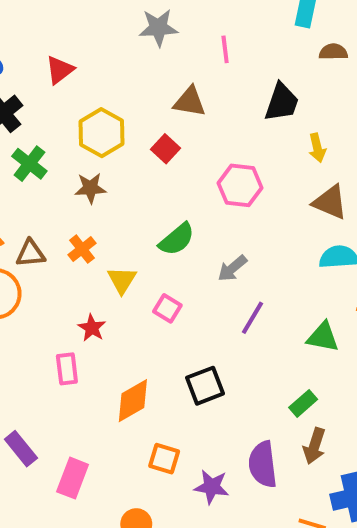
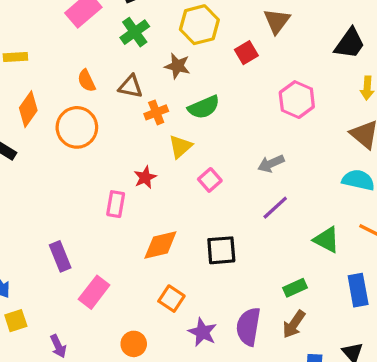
brown triangle: (190, 102) -> (277, 21), turned 40
green semicircle: (177, 239) -> (204, 107), moved
brown triangle: (31, 253) -> (131, 86), moved

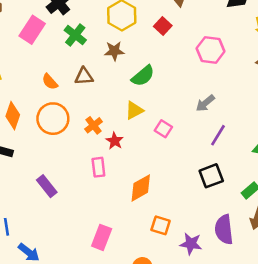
orange cross: (156, 112) -> (94, 125), moved
yellow triangle: (180, 147) -> (134, 110), turned 30
black square: (221, 250) -> (211, 176), moved
purple rectangle: (60, 256) -> (47, 186), moved

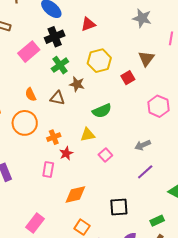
brown star: (114, 51) -> (77, 84), moved
black square: (211, 176) -> (119, 207), moved

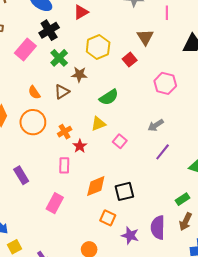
brown triangle: (57, 98) -> (62, 92), turned -35
black square: (119, 207) -> (124, 191), moved
pink rectangle: (35, 223) -> (55, 203), moved

